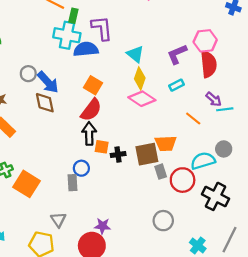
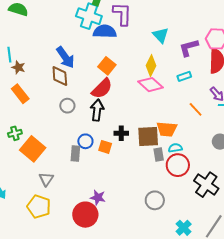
cyan triangle: (135, 54) -> (161, 35), moved
gray circle: (28, 74) -> (67, 106), moved
orange square: (102, 147) -> (105, 147), moved
cyan semicircle: (203, 161) -> (175, 148), moved, size x0.6
gray triangle: (58, 220) -> (46, 179), moved

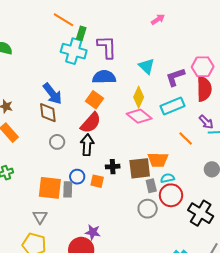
blue semicircle: (105, 32) -> (104, 77), moved
cyan rectangle: (184, 76) -> (172, 106), size x1.6
orange square: (33, 149) -> (50, 188), moved, turned -30
gray circle: (155, 200) -> (148, 209), moved

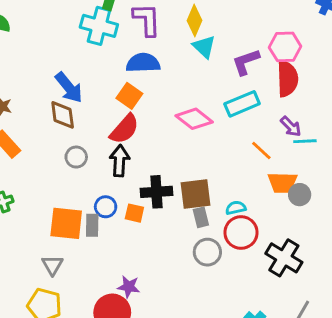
yellow diamond: (139, 97) -> (194, 20), moved
orange trapezoid: (158, 160) -> (282, 183), moved
black cross: (113, 167) -> (156, 192), size x1.5
gray rectangle: (151, 186) -> (201, 217), moved

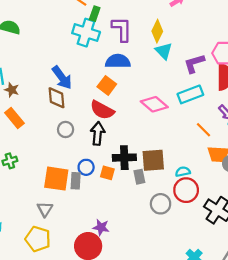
red semicircle: (124, 129) -> (102, 110), turned 75
gray rectangle: (201, 217) -> (139, 177), moved

